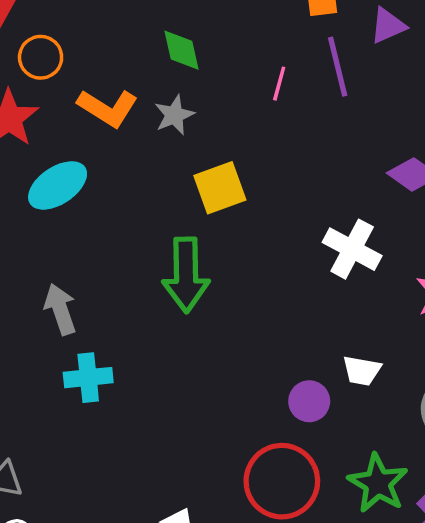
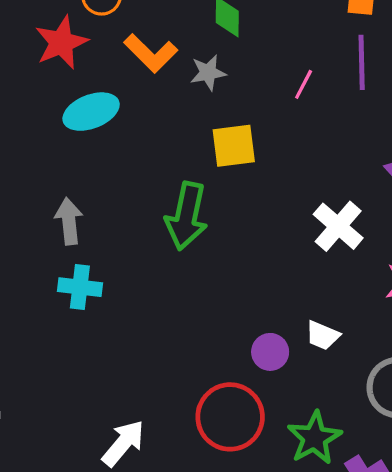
pink line: (279, 84) -> (304, 84), moved

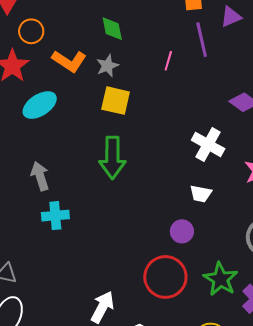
yellow square: (234, 146) -> (116, 101), moved, turned 32
white trapezoid: (323, 335) -> (201, 194), moved

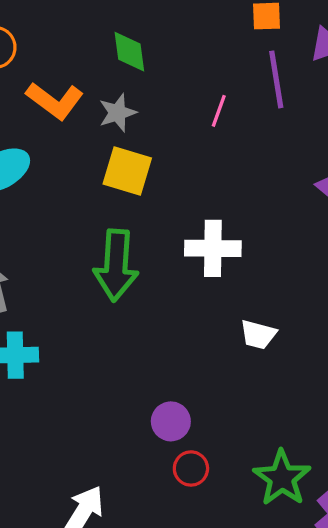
white cross: (208, 144) -> (213, 248), moved, turned -32
purple circle: (182, 231) -> (171, 421), moved
red circle: (165, 277) -> (191, 468), size x0.5

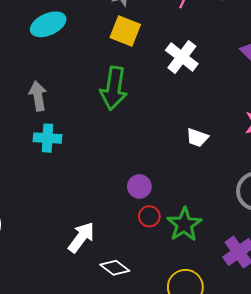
white cross: (213, 248) -> (182, 57), moved, turned 32
green star: (282, 478) -> (184, 224), moved

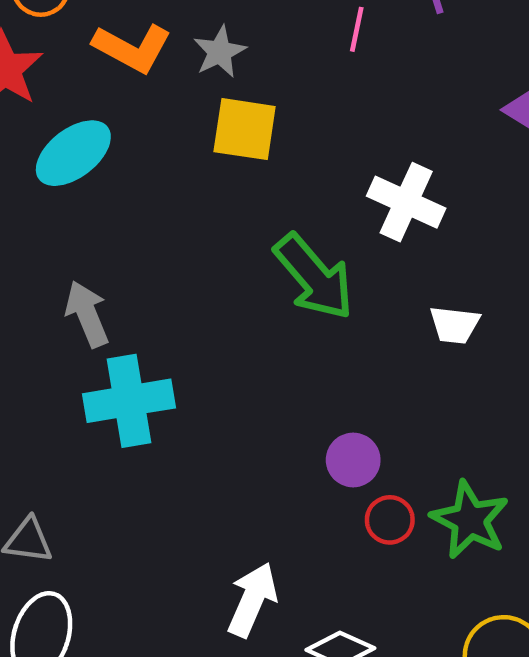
white cross: (182, 57) -> (406, 202), moved
green arrow: (114, 88) -> (314, 277), moved, turned -36
cyan cross: (47, 138) -> (129, 401), size x1.4

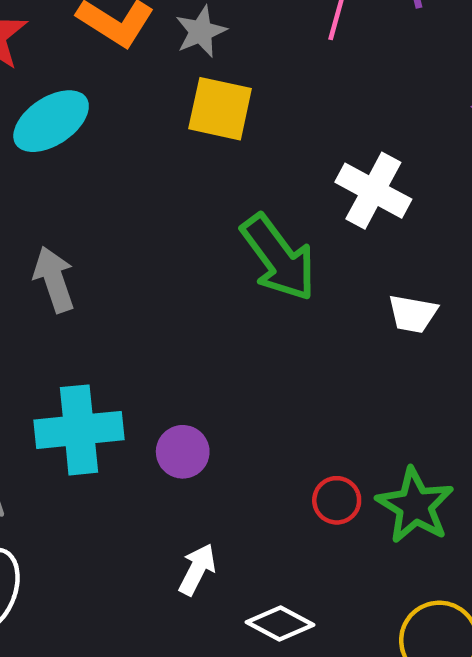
cyan cross: (129, 401) -> (79, 430), moved
purple circle: (353, 460) -> (183, 452), moved
white arrow: (252, 600) -> (197, 569), size x0.7

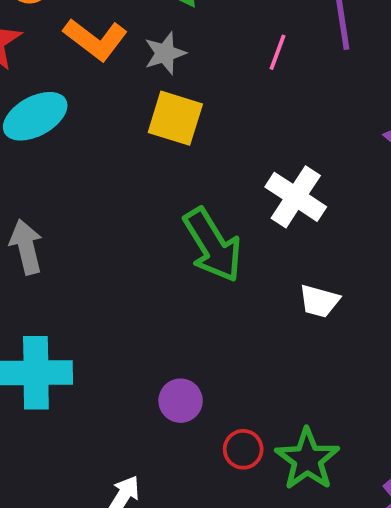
purple circle: (183, 452) -> (181, 401), moved

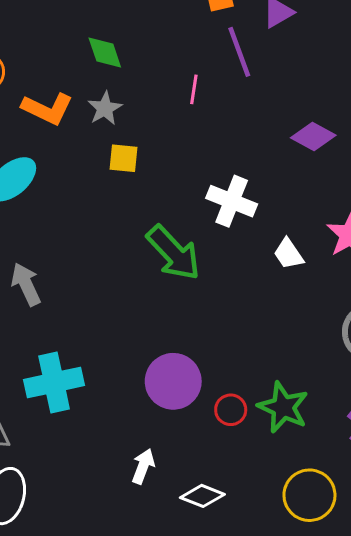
yellow square: (175, 118) -> (123, 158), size x0.7
white trapezoid: (319, 301) -> (289, 254), moved, turned 52
purple circle: (181, 401) -> (173, 381), size x1.6

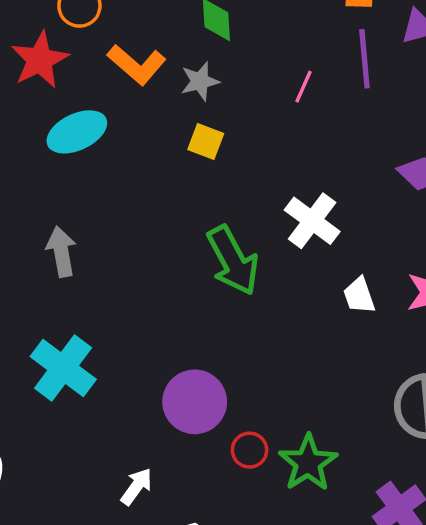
cyan cross: (54, 382) -> (63, 368), turned 34

